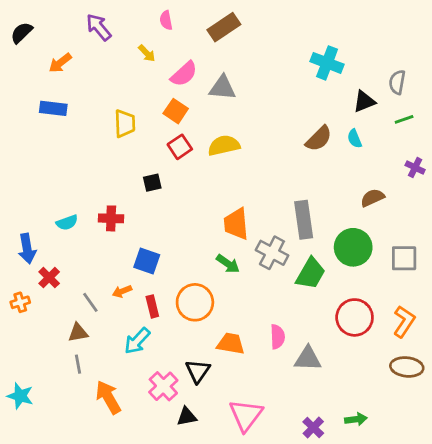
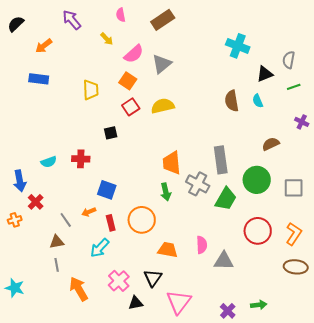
gray triangle: (222, 88) -> (162, 64), turned -45
brown semicircle: (319, 139) -> (232, 101), turned 125
green arrow: (228, 264) -> (166, 192), turned 42
black triangle: (198, 371) -> (153, 278), moved

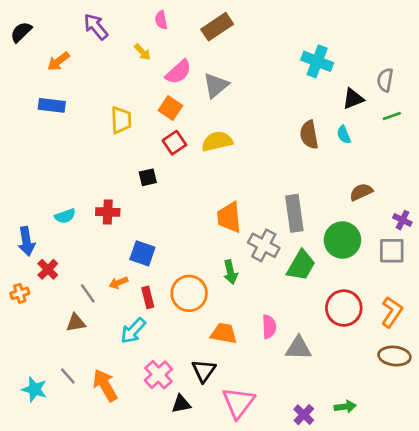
purple cross: (302, 122) -> (402, 220), moved
green arrow: (166, 192) -> (230, 272), moved
gray line: (57, 265) -> (68, 376), moved, turned -32
cyan star: (15, 288) -> (34, 389), moved

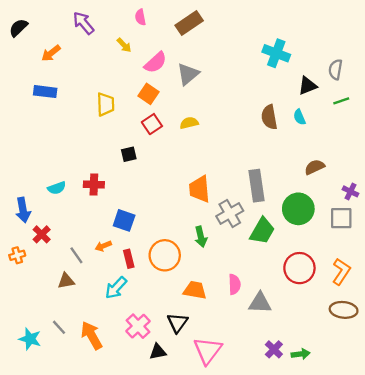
yellow semicircle: (217, 141) -> (189, 123), size x0.7
gray cross: (264, 245) -> (230, 213), turned 32
purple cross: (304, 415) -> (274, 349), moved

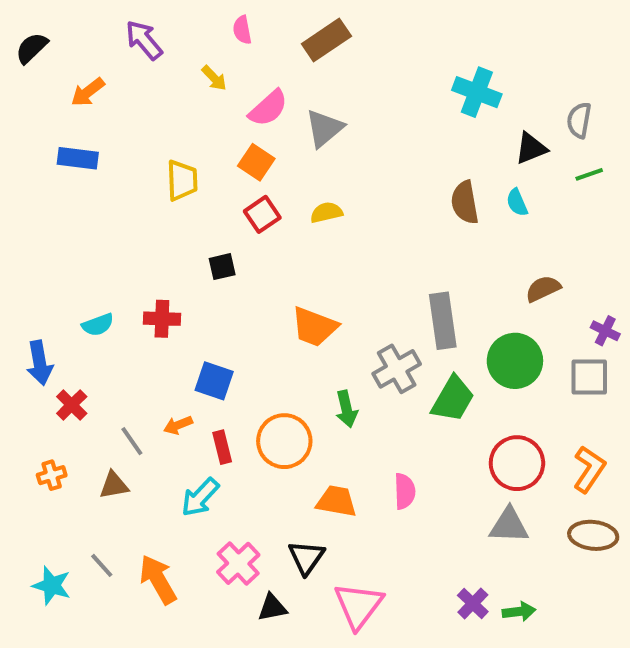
orange trapezoid: (200, 189) -> (314, 327), moved, turned -64
orange cross: (17, 255) -> (52, 475), moved
gray triangle: (260, 303) -> (509, 525), moved

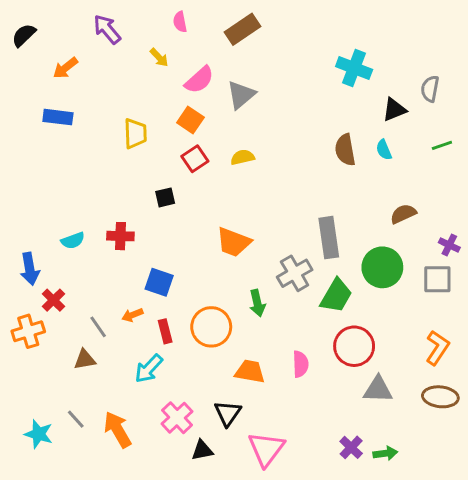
green line: (589, 174) -> (442, 145), moved
red circle: (517, 463) -> (354, 346), moved
orange cross: (52, 475) -> (28, 331), moved, size x1.5

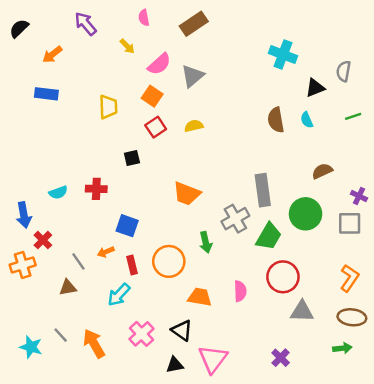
black triangle: (228, 413) -> (182, 330), turned -30
black triangle: (202, 450) -> (175, 365), moved
green arrow: (385, 453) -> (342, 348), moved

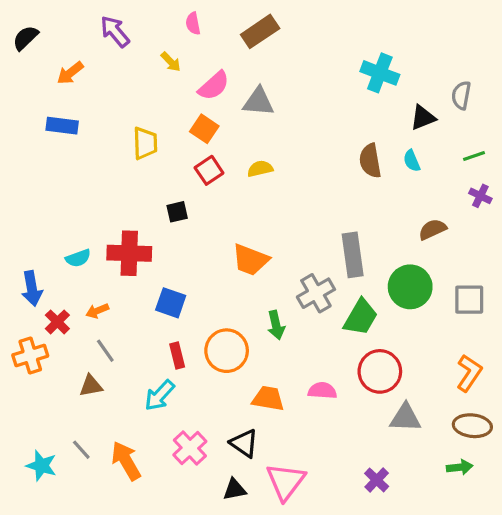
gray triangle: (193, 76) -> (259, 102), turned 45
red cross: (96, 189) -> (129, 253), size x1.5
purple cross: (359, 196) -> (480, 196), moved
orange arrow: (106, 252) -> (97, 311), moved
pink semicircle: (240, 291) -> (322, 391), turned -84

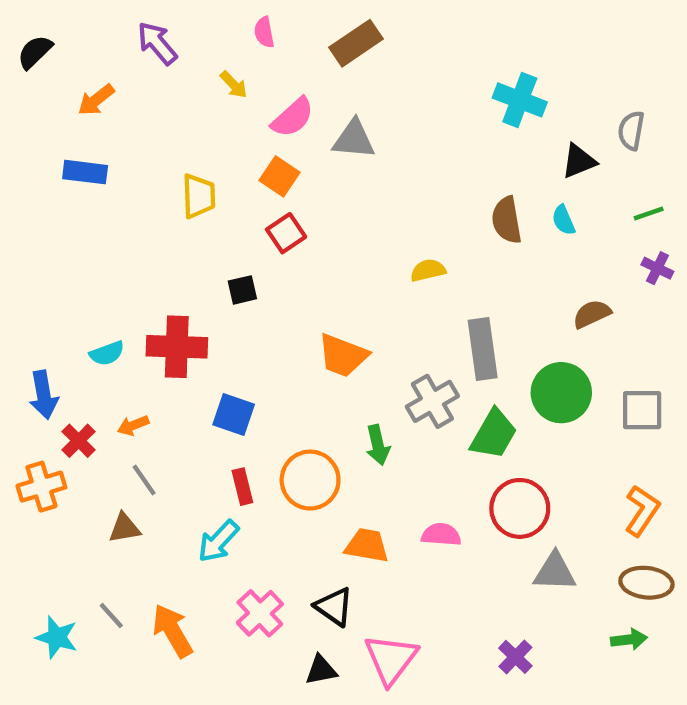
yellow semicircle: (260, 169) -> (428, 270), moved

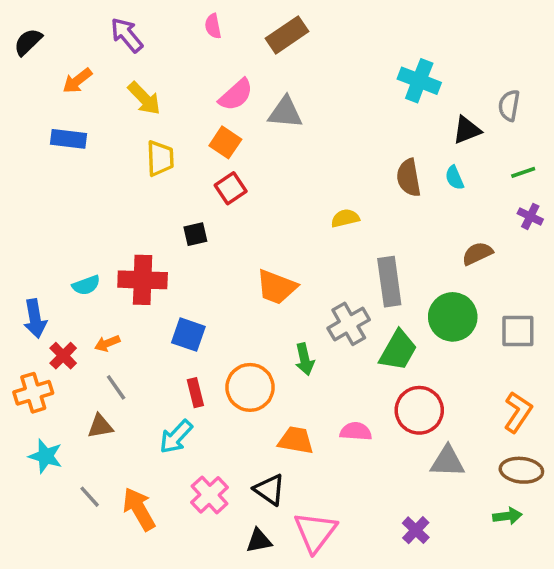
yellow arrow: (234, 85) -> (144, 98), moved, size x1.5
cyan star: (57, 637) -> (46, 456), moved

